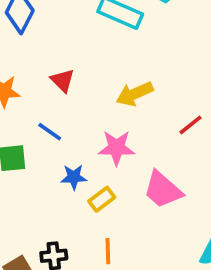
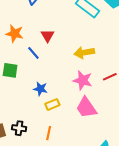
blue line: (50, 132) -> (33, 53), moved
pink star: (116, 148) -> (83, 80), moved

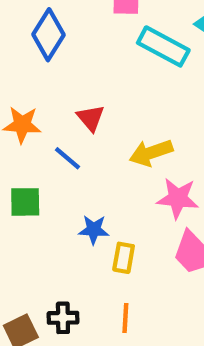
yellow arrow: (84, 53) -> (151, 153), moved
yellow rectangle: (52, 104) -> (124, 258), turned -48

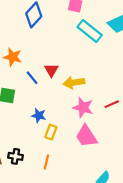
red triangle: (91, 118) -> (51, 70), moved

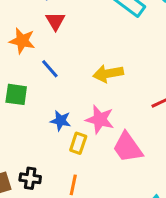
red triangle: (51, 70) -> (55, 21), moved
pink star: (83, 107) -> (100, 119), moved

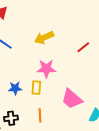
blue star: (61, 121) -> (15, 88), moved
pink trapezoid: (127, 147) -> (72, 99), moved

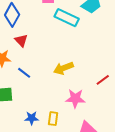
pink star: (46, 69) -> (75, 98), moved

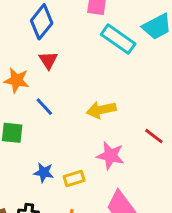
red line: (103, 80) -> (154, 136), turned 64
yellow rectangle: (53, 119) -> (74, 179), turned 56

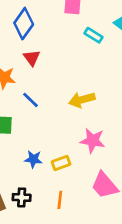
cyan rectangle: (118, 39) -> (94, 35), size x0.6

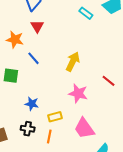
yellow arrow: (82, 100) -> (73, 62), turned 126
yellow rectangle: (61, 163) -> (55, 117), moved
black cross: (22, 197) -> (28, 129), moved

